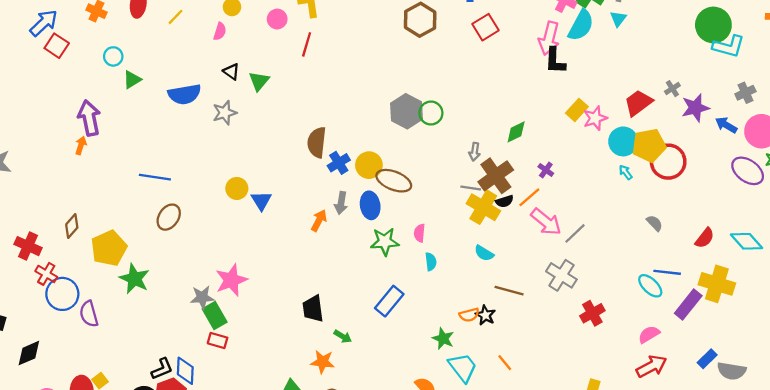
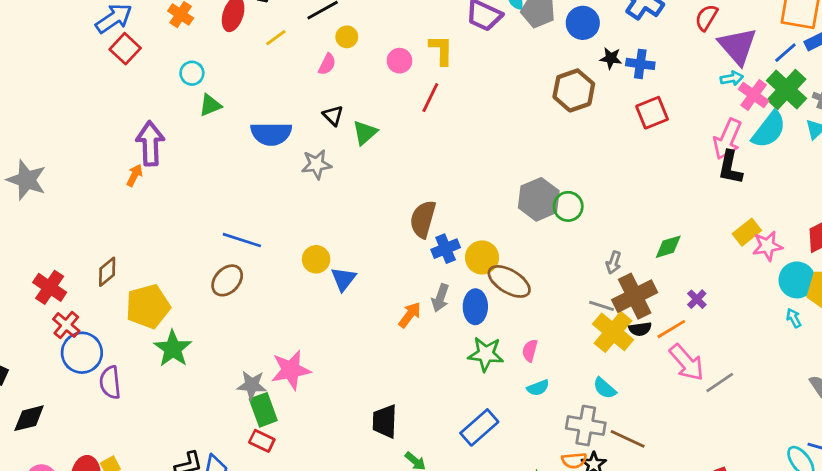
blue line: (155, 177) -> (242, 240), moved
cyan semicircle: (431, 262) -> (538, 388), turned 66
gray cross: (561, 275) -> (586, 426), moved, turned -32

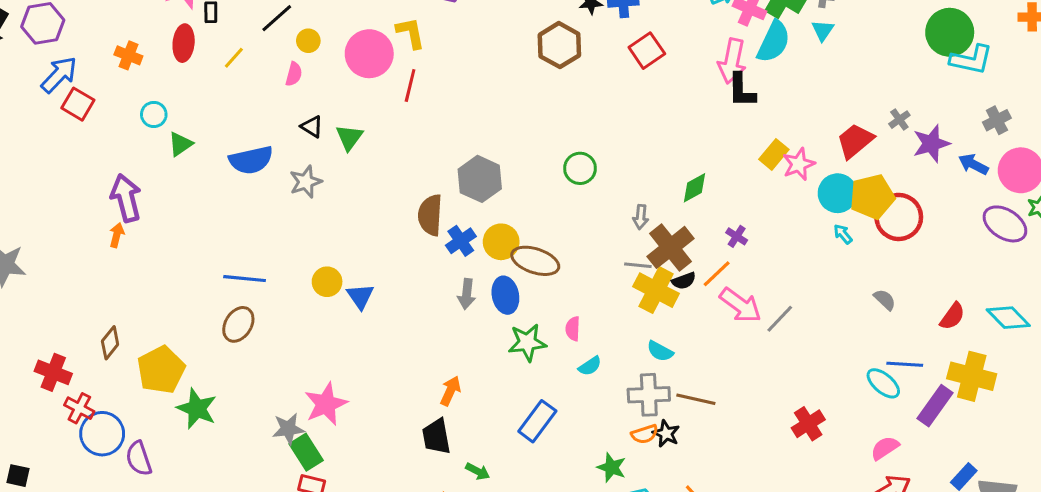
pink circle: (399, 61) -> (369, 54), size x1.8
gray hexagon: (539, 199) -> (480, 179), moved
orange arrow: (410, 315) -> (450, 391), moved

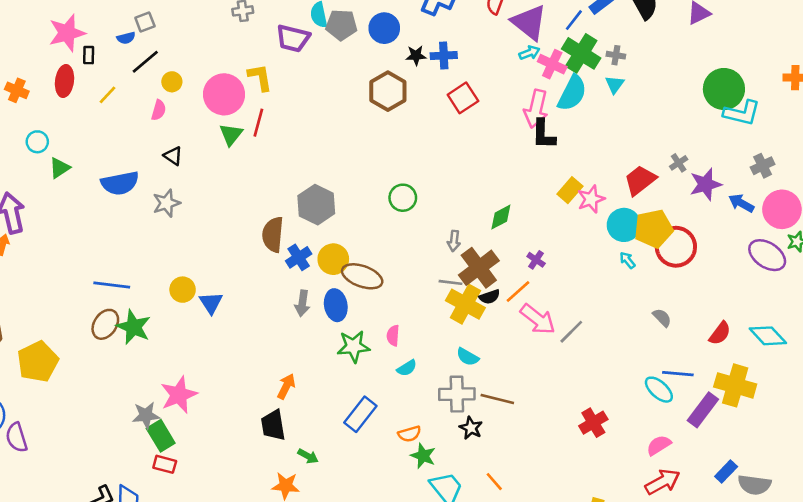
green triangle: (349, 137) -> (231, 134), moved
green star: (197, 409) -> (134, 327), moved
orange semicircle: (645, 434) -> (409, 434), moved

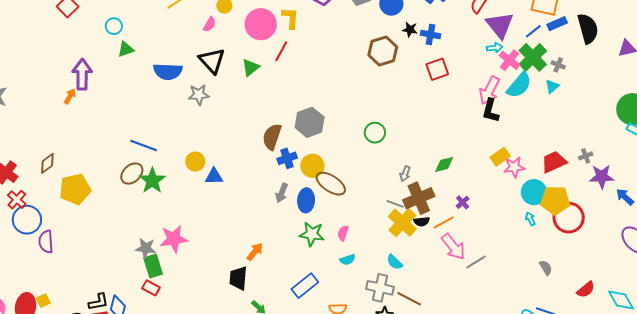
green triangle: (231, 134) -> (251, 67), moved
black triangle: (173, 156) -> (212, 61), size x1.8
blue triangle: (211, 303) -> (214, 176), turned 48

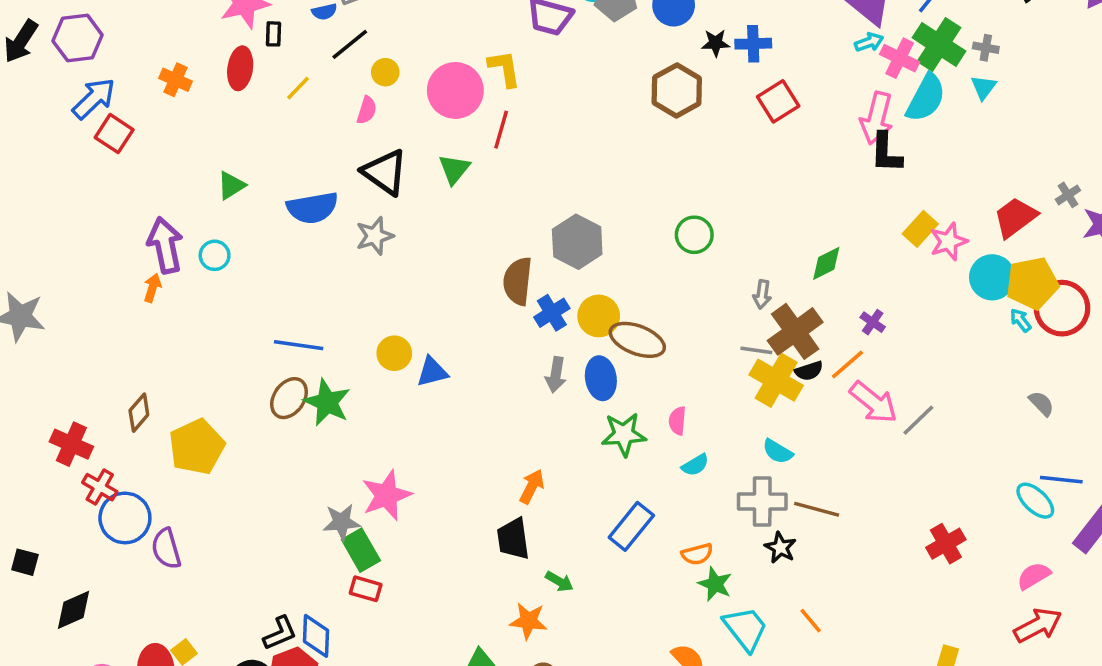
cyan circle: (114, 26) -> (215, 255), moved
cyan arrow: (530, 219) -> (1021, 320), moved

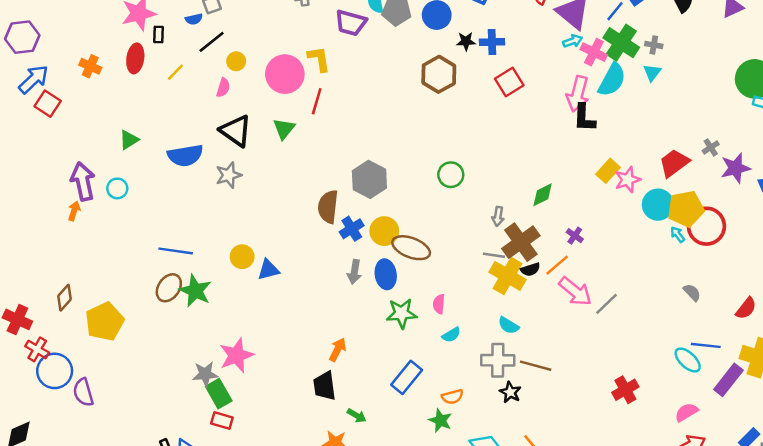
green star: (715, 584) -> (440, 420), moved

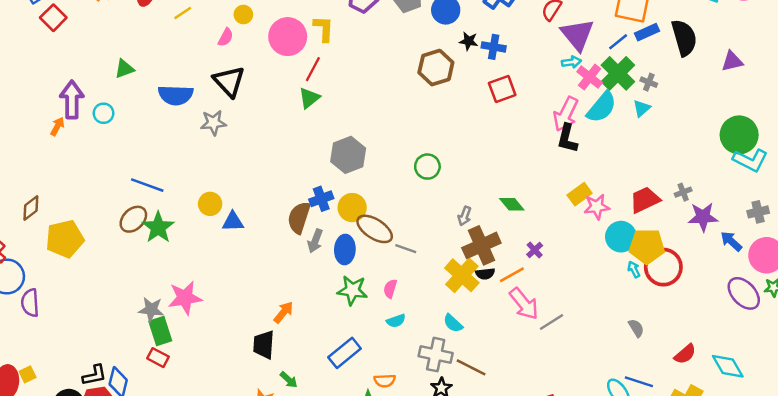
green triangle: (284, 129) -> (309, 98), moved
green diamond: (543, 195) -> (512, 204), turned 65
brown semicircle: (328, 207) -> (299, 218), moved
gray line: (494, 255) -> (406, 249), moved

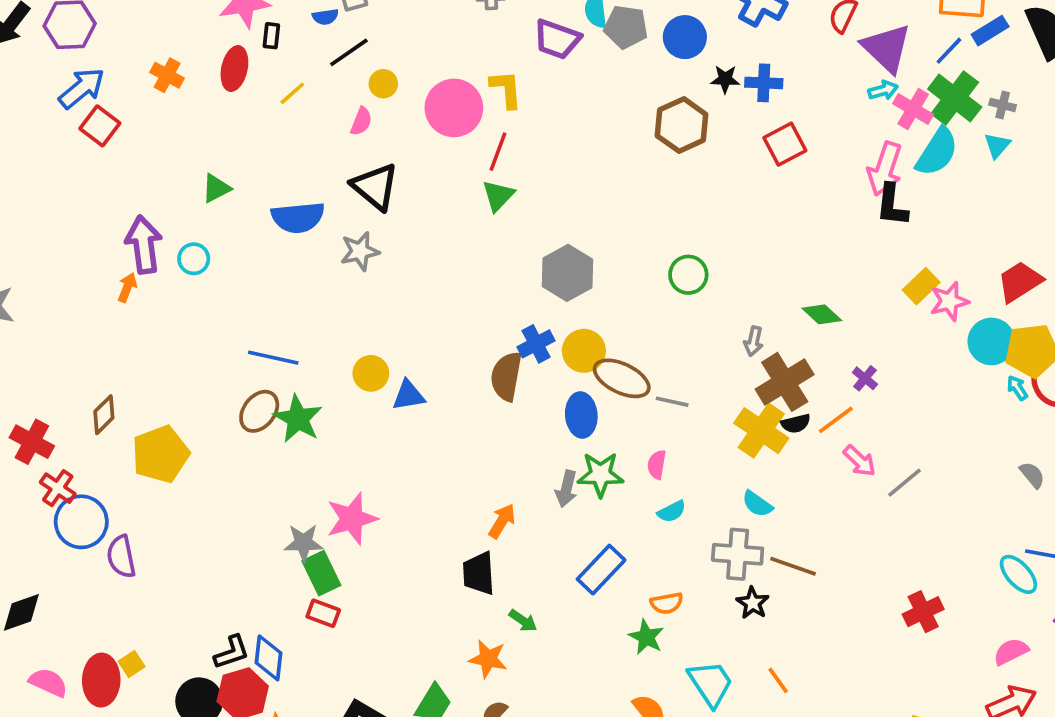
gray arrow: (315, 241) -> (566, 489), moved
pink arrow: (524, 304) -> (860, 461), size x0.7

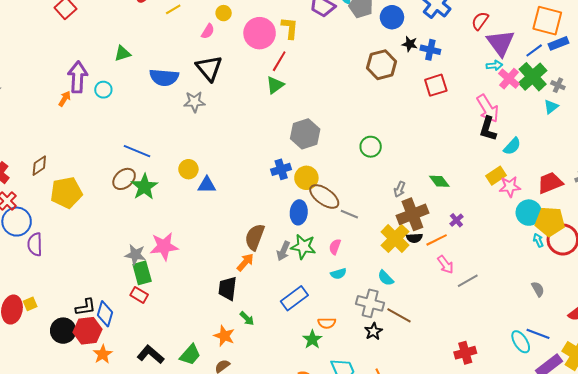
cyan semicircle: (937, 152) -> (512, 146), moved, size x0.7
pink arrow: (885, 169) -> (488, 108), turned -60
brown semicircle: (506, 376) -> (255, 237), moved

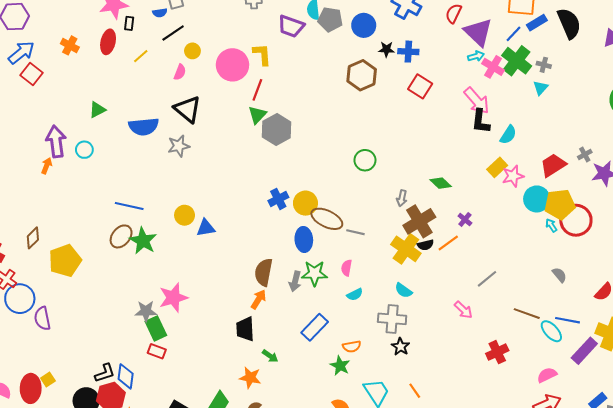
red square: (436, 85) -> (420, 86), turned -30
gray hexagon: (305, 134) -> (277, 130), moved
pink arrow: (445, 265) -> (463, 310), moved
brown line: (399, 315) -> (527, 314), moved

